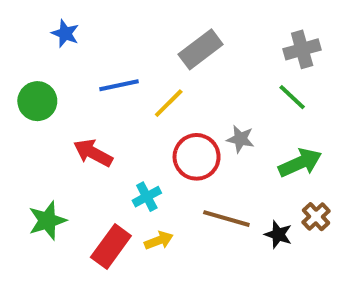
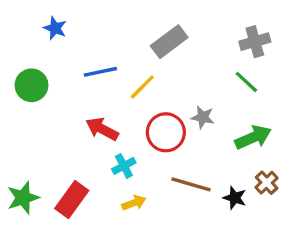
red arrow: (93, 153) -> (102, 129), moved
green star: (47, 221) -> (23, 198), moved
red rectangle: (111, 246) -> (72, 199), moved

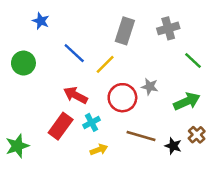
gray rectangle: (169, 42) -> (125, 31), turned -35
gray cross: (255, 42) -> (168, 28), moved
blue line: (100, 72) -> (74, 53), turned 55
green line: (246, 82) -> (193, 61), moved
red rectangle: (72, 199) -> (61, 126), moved

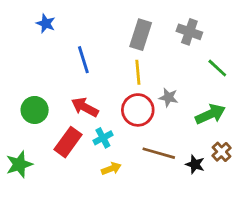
gray cross: (168, 28) -> (189, 32), turned 35
blue line: (74, 53) -> (83, 60), turned 30
green circle: (23, 63) -> (35, 110), moved
yellow line: (105, 64) -> (138, 72), moved, turned -50

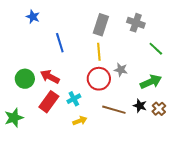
red arrow: (85, 107) -> (50, 77), moved
black star: (195, 164) -> (140, 106), moved

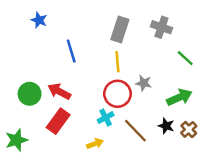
cyan cross: (74, 99) -> (106, 118), moved
brown line: (114, 110) -> (135, 131), turned 30

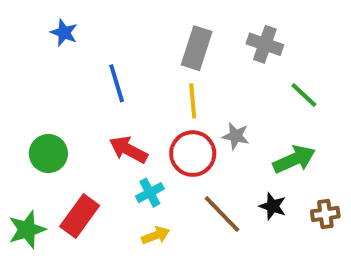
red arrow: (59, 91) -> (128, 150), moved
cyan cross: (106, 118) -> (150, 193), moved
red rectangle: (58, 121) -> (80, 216), moved
brown cross: (189, 129) -> (325, 214), moved, turned 35

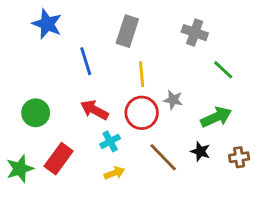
blue star: (64, 33) -> (47, 24), size x1.5
gray rectangle: (197, 48) -> (127, 31), moved

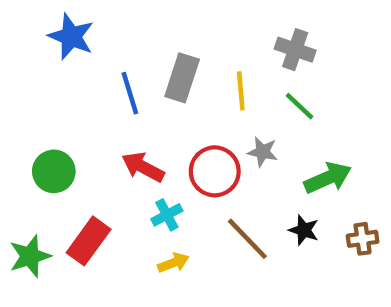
gray rectangle: (127, 31) -> (182, 78), moved
green line: (223, 70) -> (300, 106), moved
yellow line: (142, 74) -> (241, 91), moved

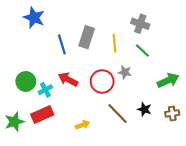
green arrow: (328, 178) -> (168, 80), moved
cyan cross: (167, 215) -> (45, 90), moved
red rectangle: (89, 241) -> (42, 114), turned 30

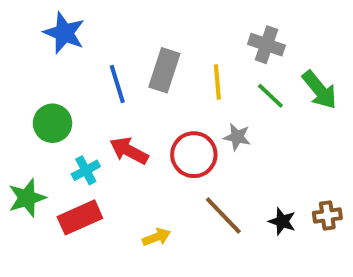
green arrow: (168, 80) -> (320, 90), moved, turned 75
green circle: (26, 81) -> (52, 123), moved
black star: (144, 109) -> (282, 221), moved
green star: (14, 122) -> (27, 198), moved

